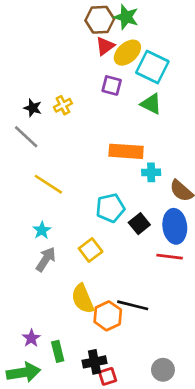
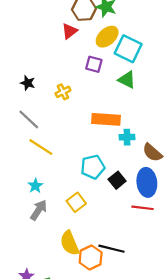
red triangle: (105, 46) -> (70, 31), moved
yellow cross: (63, 105) -> (63, 92), moved
gray line: (26, 137) -> (29, 119), moved

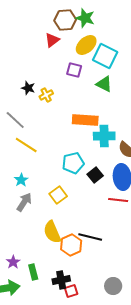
black star: (28, 83) -> (28, 88), moved
cyan cross: (127, 137) -> (104, 136), size x1.5

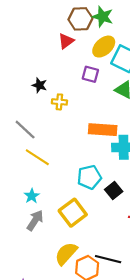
black star: (28, 88) -> (39, 85), moved
yellow cross: (46, 95) -> (59, 102), turned 32
yellow square: (58, 195) -> (73, 213), size x1.4
yellow semicircle: (52, 232) -> (66, 254), turned 65

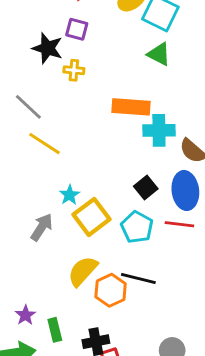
purple square: (90, 74) -> (77, 29), moved
black star: (39, 85) -> (47, 48), size x1.5
cyan pentagon: (89, 177) -> (137, 227), moved, turned -30
cyan star: (32, 196) -> (69, 195), moved

